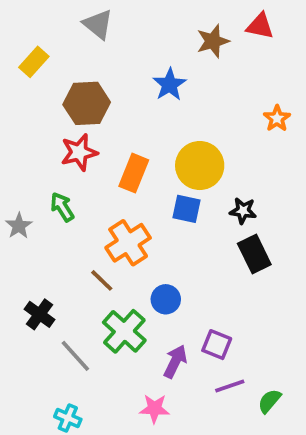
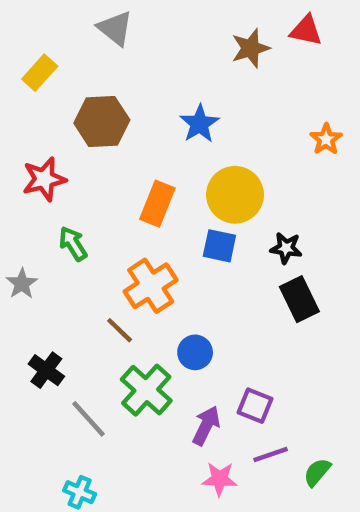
blue star: (170, 84) -> (199, 124), moved
red star: (79, 152) -> (44, 179), moved
gray star: (19, 226) -> (22, 284), moved
pink star: (154, 409) -> (219, 479), moved

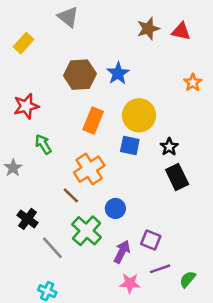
red triangle: (306, 30) -> (181, 31), moved
brown hexagon: (102, 122) -> (80, 75), moved
black star: (286, 248) -> (169, 147), turned 30

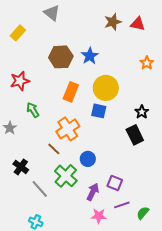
black star: (169, 147) -> (142, 112), moved

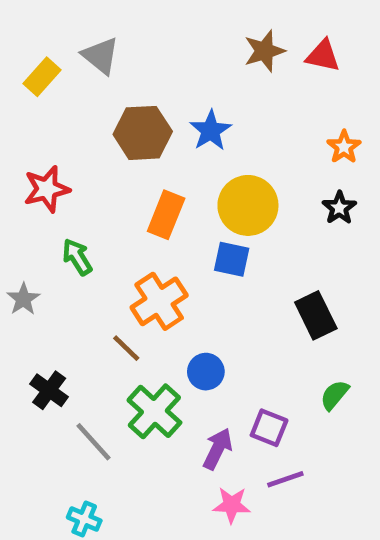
gray triangle: (52, 13) -> (101, 56), moved
black star: (142, 112) -> (339, 208), moved
green semicircle: (143, 213) -> (335, 395), moved

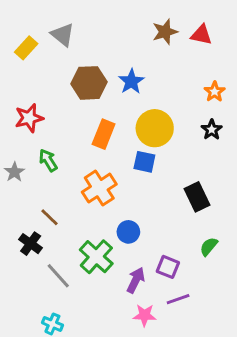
gray star: (23, 299) -> (14, 172), moved
brown line: (126, 348) -> (50, 217), moved

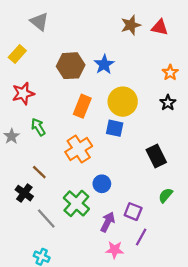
gray triangle: (63, 35) -> (39, 22), moved
yellow rectangle: (26, 48) -> (17, 54), moved
purple line: (178, 299) -> (141, 237), turned -42

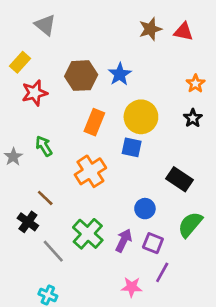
red star: (23, 93) -> (35, 93), moved
black rectangle: (156, 156) -> (180, 179), turned -30
blue circle: (102, 184) -> (145, 209), moved
green semicircle: (166, 195) -> (190, 225), size x1.5
purple arrow: (108, 222) -> (124, 240), moved

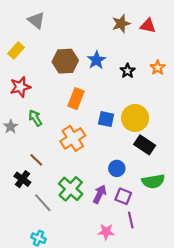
red star: (35, 93) -> (20, 87), moved
yellow circle: (141, 117) -> (135, 118), moved
black star: (193, 118) -> (128, 71), moved
green semicircle: (190, 225) -> (153, 181), turned -140
purple line: (162, 272) -> (131, 220), turned -42

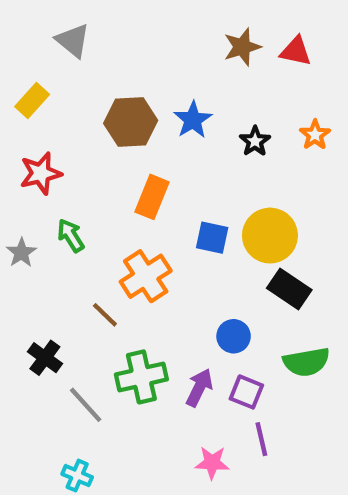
brown line: (36, 160) -> (105, 315), moved
green cross: (71, 189) -> (141, 377), turned 35

